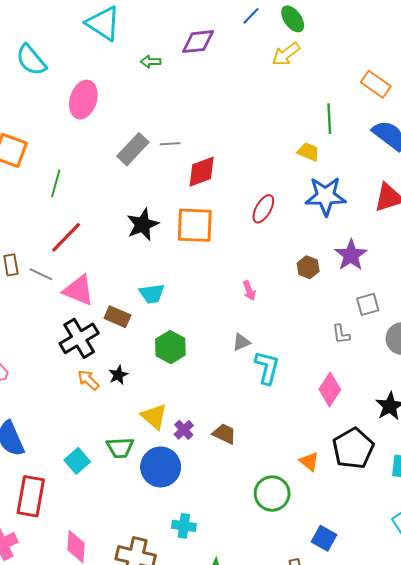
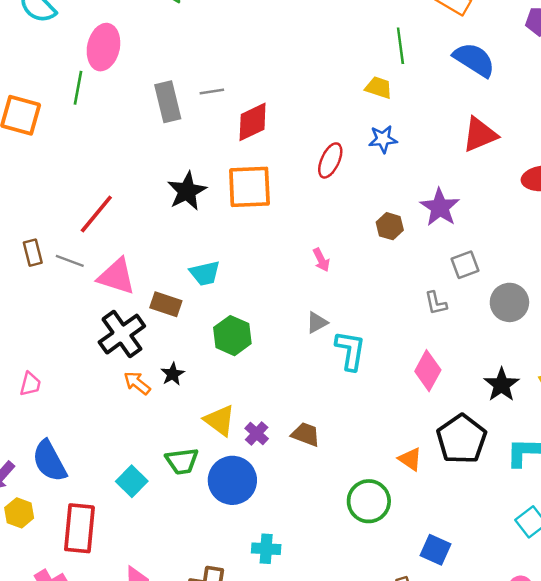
gray rectangle: (133, 149) -> (168, 102), turned -52
green line: (56, 183) -> (78, 88), moved
blue star: (326, 196) -> (383, 139), moved, size x0.6

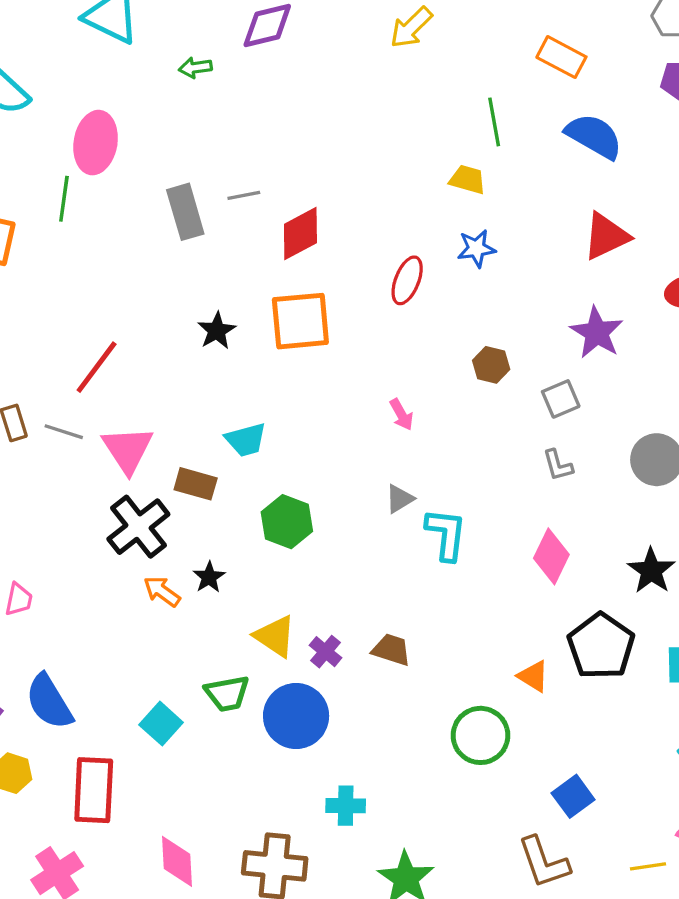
black star: (187, 191) -> (217, 331), size x0.7
purple star: (440, 207) -> (597, 333), moved
gray square: (465, 265) -> (561, 399), moved
pink triangle: (117, 276) -> (128, 450), turned 42
blue square: (435, 550) -> (573, 796), turned 32

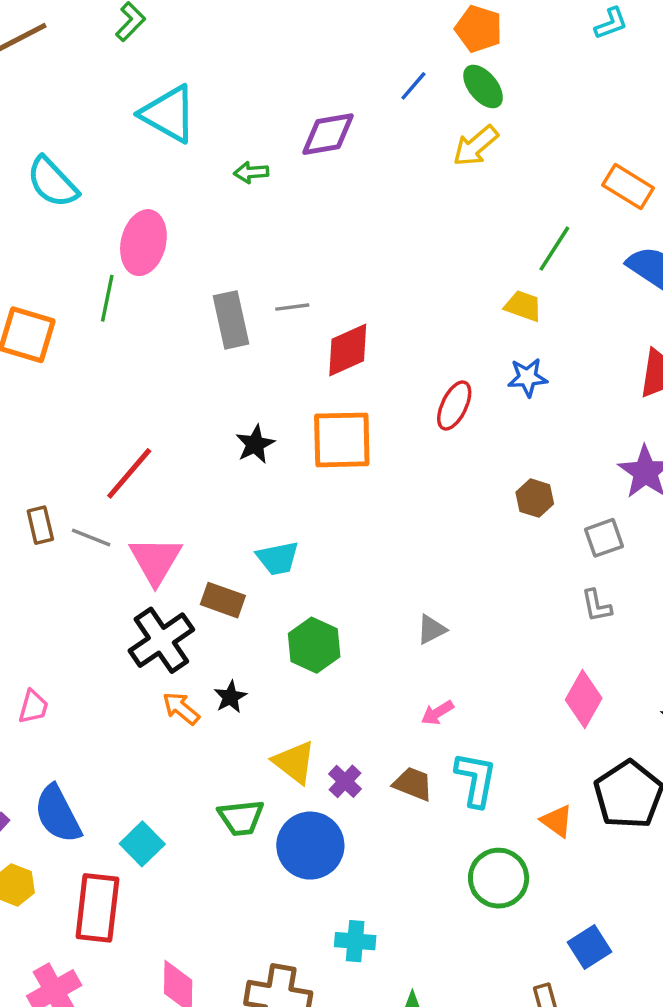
green line: (494, 122) -> (554, 249), turned 39
pink arrow: (401, 414) -> (437, 713), moved, turned 84
cyan L-shape: (446, 534) -> (476, 779), moved
cyan square: (161, 724) -> (142, 844), moved

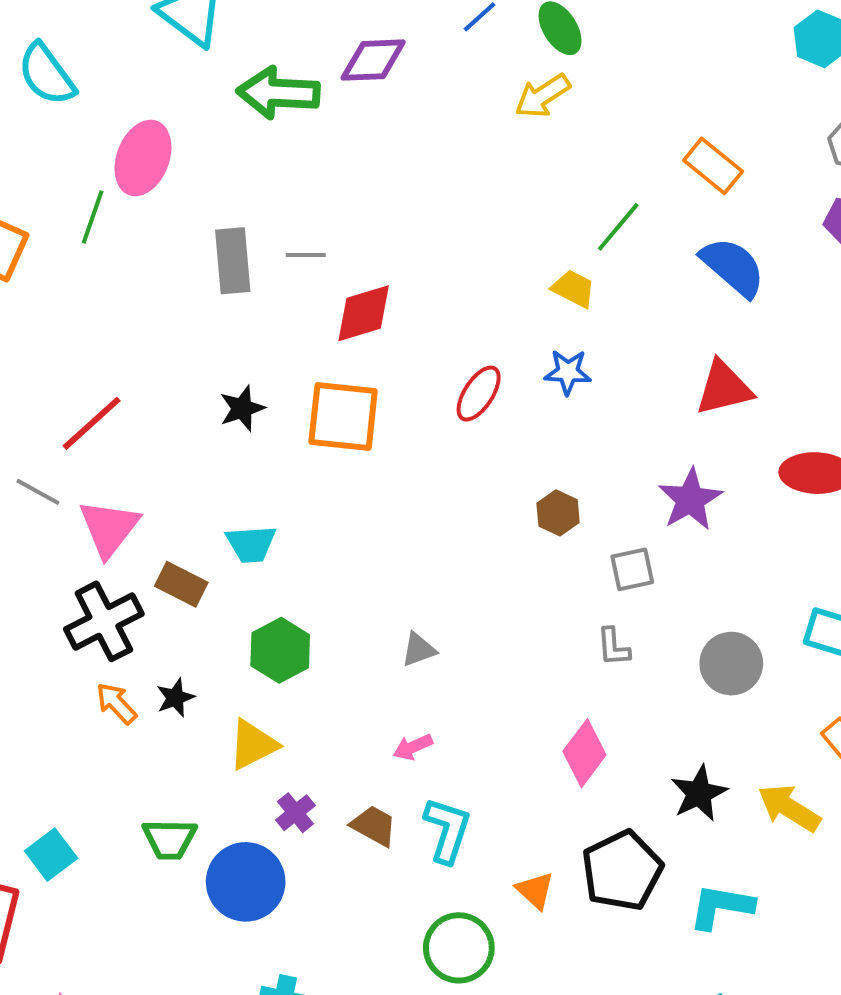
green arrow: (251, 172) -> (278, 93), size x2.0
yellow triangle: (294, 762) -> (253, 745), moved, turned 48

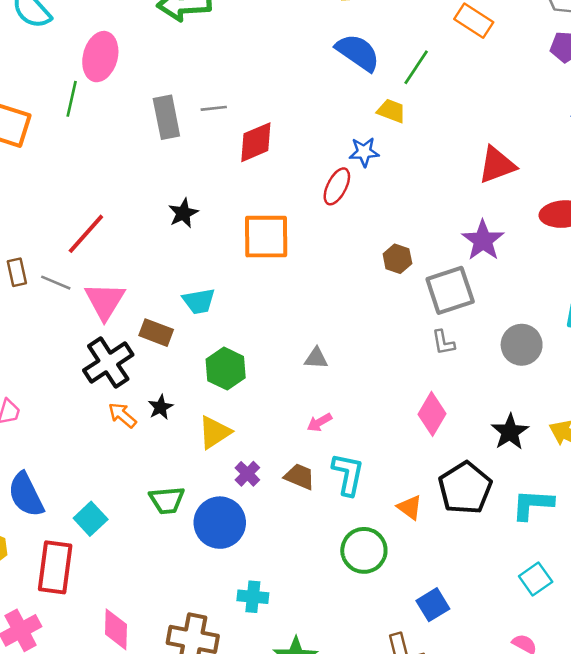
blue semicircle: (733, 267) -> (358, 52), moved
blue star: (568, 372) -> (364, 152), moved
orange square: (343, 417) -> (266, 237), moved
gray square: (632, 569) -> (450, 290), size x1.6
gray triangle: (419, 650) -> (316, 358), turned 30

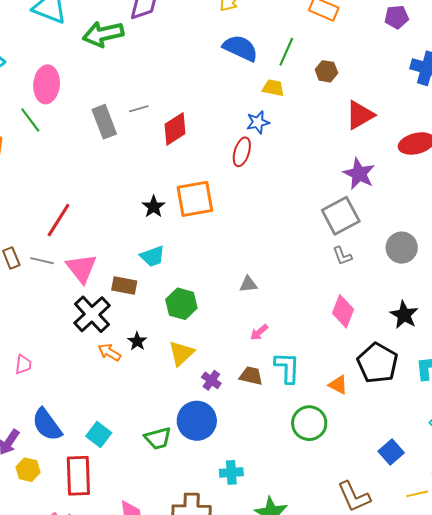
green line: (72, 99) -> (30, 120), turned -40
black star: (183, 213) -> (154, 207), moved
brown hexagon: (397, 259) -> (326, 71), moved
green trapezoid: (167, 500) -> (158, 438), moved
blue square: (433, 605) -> (391, 452), moved

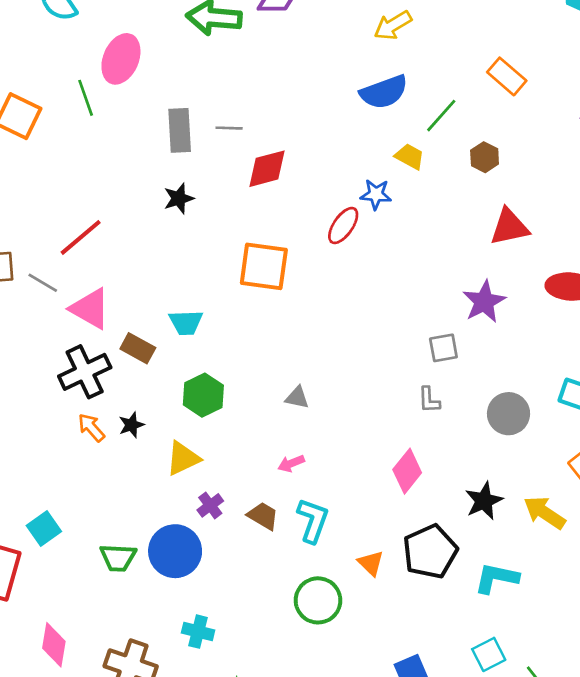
blue semicircle: (240, 48) -> (384, 92), turned 117
black star: (154, 207) -> (179, 198), moved
gray square: (341, 216) -> (443, 348), size x0.6
pink triangle: (81, 268) -> (90, 309), turned -40

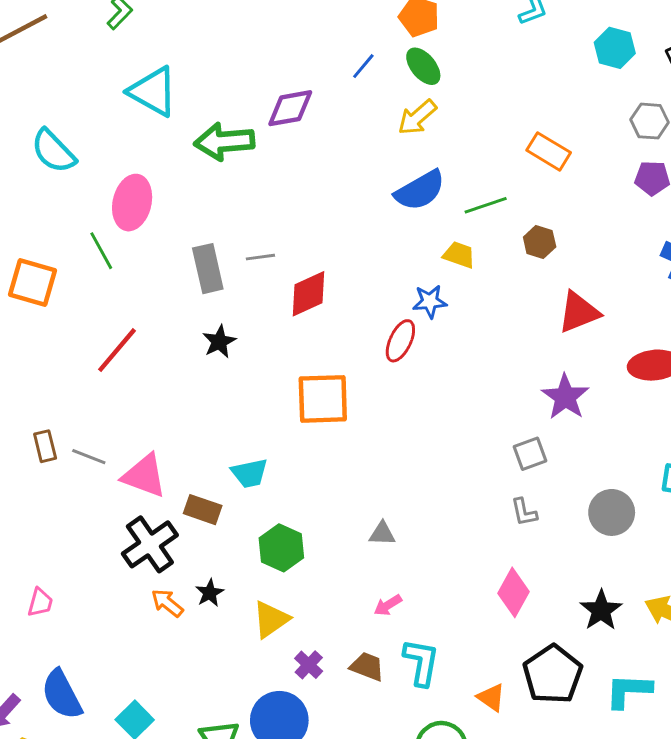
green line: (441, 116) -> (486, 205), turned 39
red line: (81, 237) -> (117, 350), moved

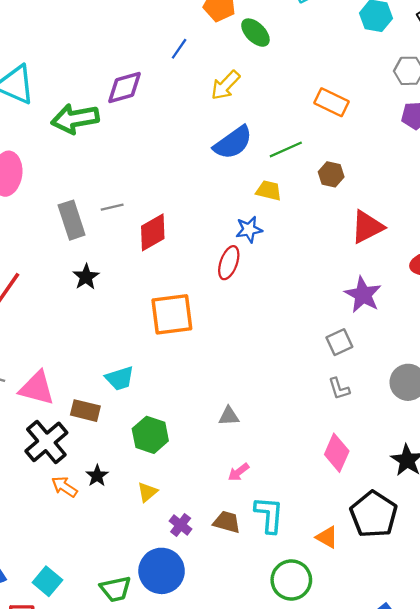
green ellipse: (423, 66) -> (255, 33), moved
yellow triangle: (271, 619) -> (147, 492), size x0.7

